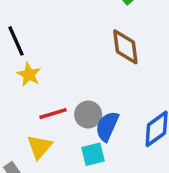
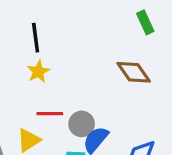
brown diamond: (125, 47) -> (134, 72), turned -44

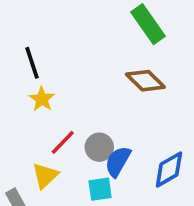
green rectangle: (145, 22) -> (148, 24), size x1.5
red line: (50, 114) -> (63, 142), turned -35

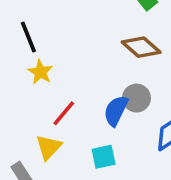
gray circle: (99, 147) -> (136, 98), moved
blue semicircle: (118, 161) -> (116, 111), moved

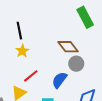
brown diamond: (141, 47) -> (68, 47), moved
gray circle: (136, 98) -> (76, 64), moved

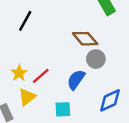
black line: (19, 31) -> (25, 21), turned 42
yellow star: (22, 51) -> (19, 73), moved

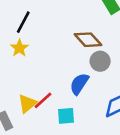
yellow star: (19, 73) -> (19, 48), moved
red line: (41, 76) -> (43, 100), moved

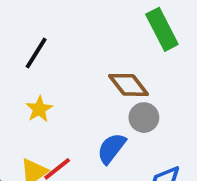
yellow star: (19, 48) -> (39, 109), moved

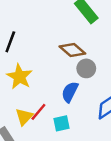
yellow star: (39, 109) -> (19, 77), size x1.5

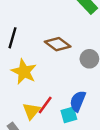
brown diamond: (72, 50) -> (58, 44), moved
blue semicircle: (70, 92) -> (78, 101), moved

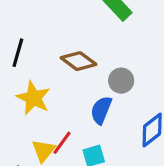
blue semicircle: (78, 101) -> (101, 110), moved

